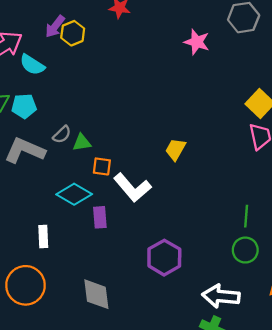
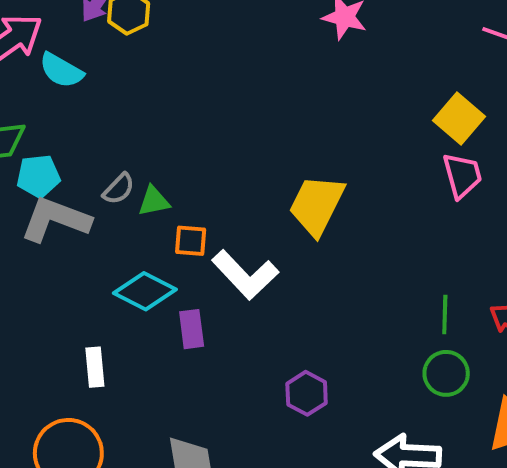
cyan pentagon: (24, 106) -> (38, 176), moved
yellow trapezoid: (175, 149) -> (317, 205), size x1.6
purple hexagon: (164, 258) -> (307, 393), size x0.7

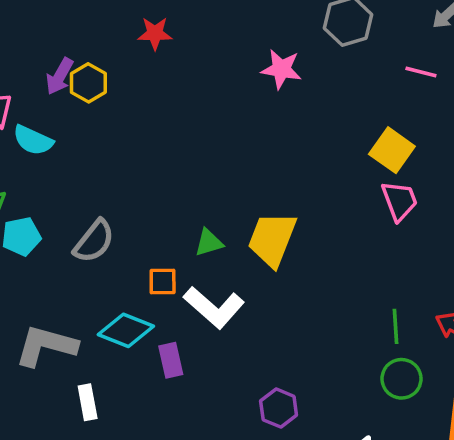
gray semicircle: (119, 189) -> (94, 241), size x1.5
green triangle: (154, 201) -> (209, 243), moved
gray L-shape: (55, 219) -> (46, 346), moved

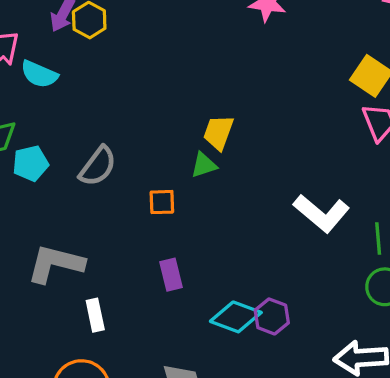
yellow trapezoid: (272, 239) -> (218, 132), moved, size x0.7
white L-shape: (214, 307) -> (322, 213), moved
cyan diamond: (126, 330) -> (236, 317), moved

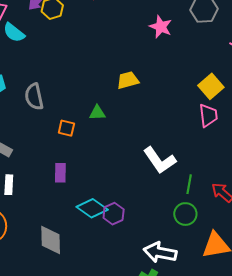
yellow trapezoid: (218, 132) -> (128, 80), moved, turned 40
gray semicircle: (98, 166) -> (34, 97), turned 116

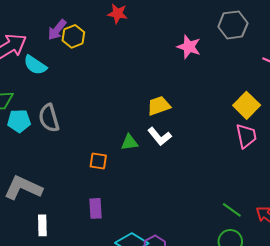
gray semicircle: (34, 97) -> (49, 118), moved
white L-shape: (160, 160) -> (159, 136), moved, size x0.7
green line: (189, 184) -> (232, 210), turned -60

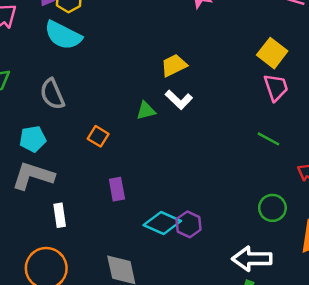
cyan semicircle: (35, 65) -> (63, 35), moved, size x1.4
cyan pentagon: (19, 121) -> (33, 139), moved
orange square: (98, 161) -> (98, 136), moved, turned 30
green line: (232, 210) -> (268, 139), moved

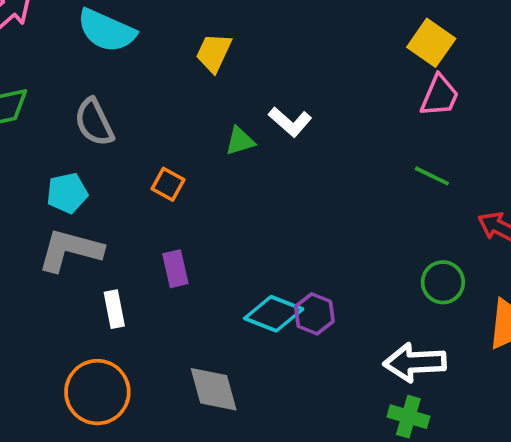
yellow trapezoid: (174, 65) -> (214, 53), moved, turned -36
pink trapezoid: (276, 87) -> (440, 96), turned 44
purple rectangle: (117, 189) -> (175, 269), moved

